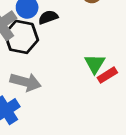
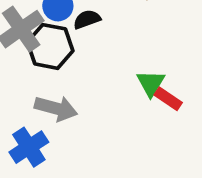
red rectangle: (107, 75) -> (168, 99), turned 66

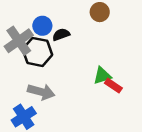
green triangle: (151, 83) -> (102, 76), turned 42

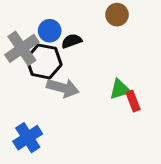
red rectangle: (113, 86) -> (133, 101), turned 35
gray arrow: (41, 92) -> (63, 88), moved

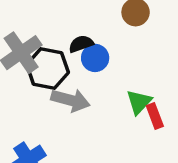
blue circle: (50, 31) -> (95, 58), moved
green triangle: (120, 89) -> (139, 102), turned -30

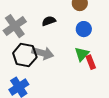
blue circle: (95, 58) -> (84, 29), moved
black hexagon: (48, 69) -> (25, 55), moved

